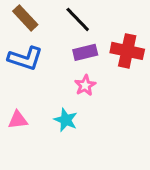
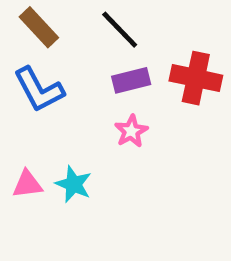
blue L-shape: (25, 58) -> (39, 90), turned 44
cyan star: (66, 120) -> (73, 184), moved

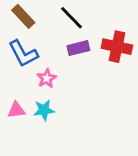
pink star: (131, 131) -> (47, 78), moved
cyan star: (73, 184) -> (44, 110), turned -30

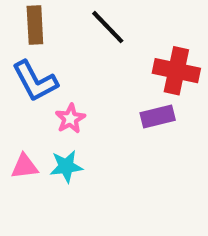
brown rectangle: (23, 16) -> (35, 25), turned 40
purple rectangle: (78, 48) -> (158, 116), moved

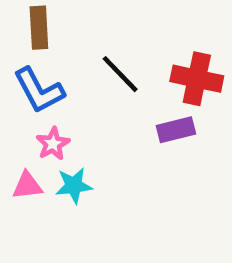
black line: (108, 27) -> (120, 74), moved
pink star: (70, 119) -> (53, 144), moved

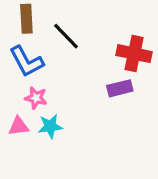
black line: (120, 74) -> (66, 36), moved
pink star: (53, 144) -> (36, 98), turned -30

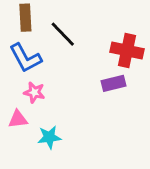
cyan star: (50, 126) -> (49, 137), moved

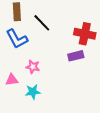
pink star: (34, 92) -> (33, 67), moved

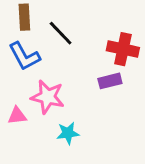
pink star: (33, 67) -> (48, 97), size x1.6
cyan star: (33, 92) -> (68, 133), moved

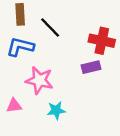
blue L-shape: (24, 56) -> (20, 47), turned 132
pink triangle: (17, 116) -> (14, 106), moved

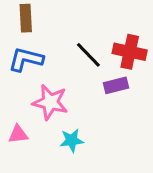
black line: (50, 28) -> (88, 55), moved

